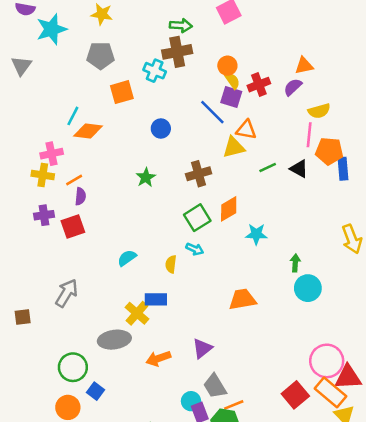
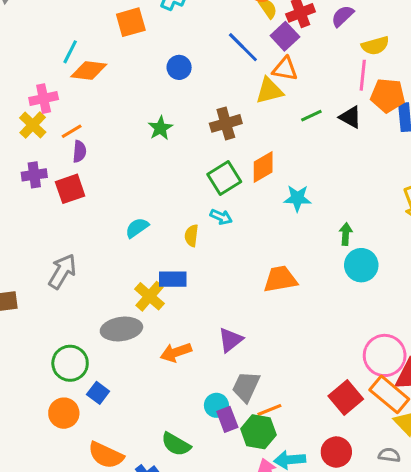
purple square: (231, 97) -> (285, 36), moved, turned 30
yellow cross: (43, 175) -> (33, 125), turned 35
gray trapezoid: (215, 386) -> (246, 387), turned 56

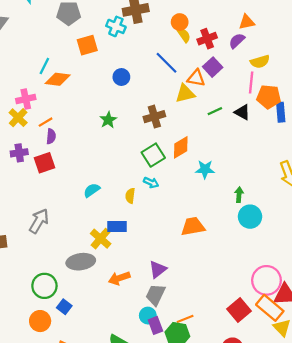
purple square: (285, 36) -> (213, 67), moved
gray trapezoid: (246, 387) -> (155, 295), moved

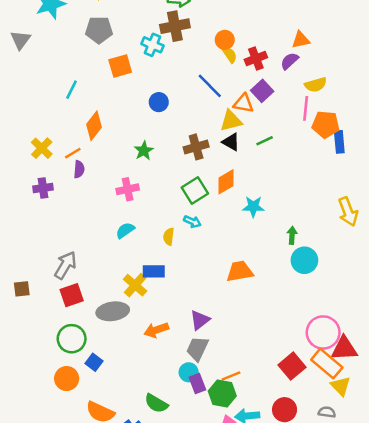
orange diamond: (58, 79) -> (94, 126), moved, turned -60
pink cross: (26, 99) -> (128, 189), moved
black triangle: (242, 112) -> (231, 142), moved
red square: (44, 163) -> (72, 295), moved

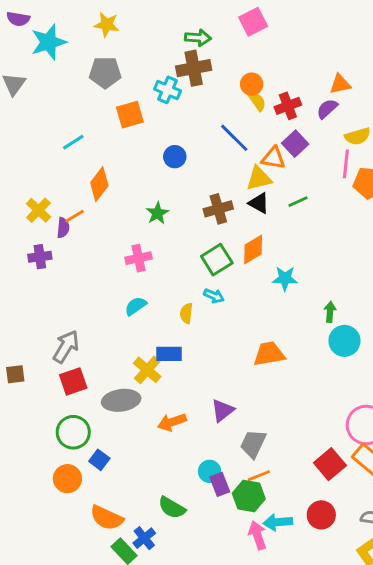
cyan line: (72, 90) -> (73, 142), turned 30
purple semicircle: (79, 169) -> (63, 228), moved
gray trapezoid: (197, 349) -> (253, 444), moved

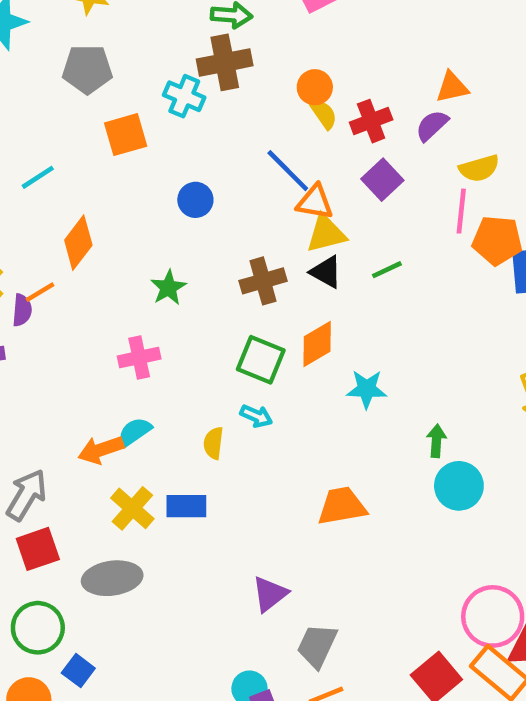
orange triangle: (273, 158) -> (315, 202), moved
green square: (217, 260) -> (261, 360), turned -36
yellow cross: (147, 370) -> (132, 508), moved
orange arrow: (172, 422) -> (101, 450), moved

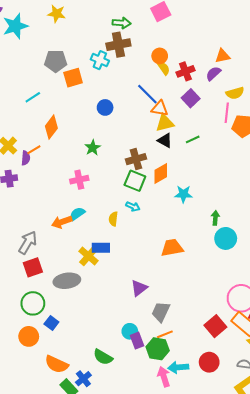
gray pentagon: (87, 69) -> (56, 61), moved
brown cross: (263, 281) -> (136, 159), moved
yellow cross: (132, 508) -> (89, 256), moved

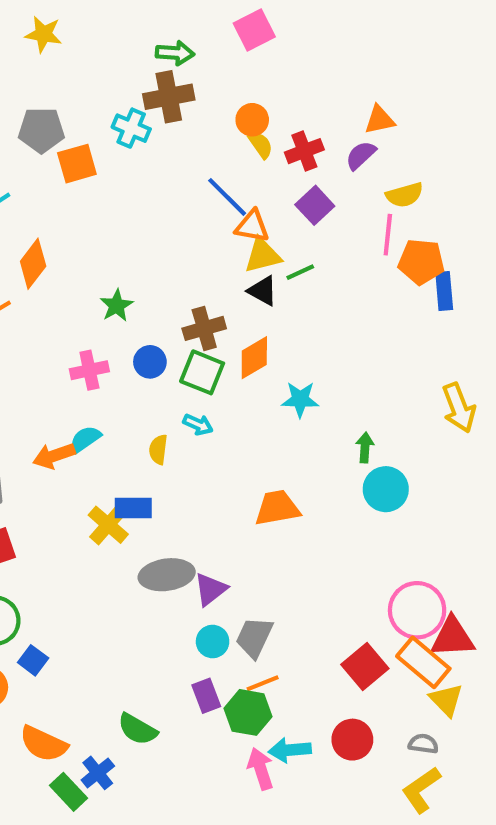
blue circle: (105, 107) -> (150, 362), moved
green line: (193, 139) -> (300, 272), moved
gray ellipse: (67, 281) -> (167, 575), moved
cyan circle: (130, 331) -> (213, 642), moved

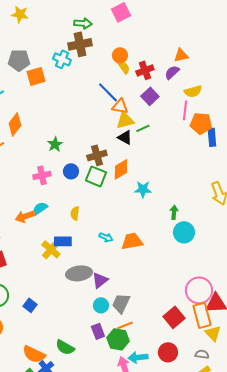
cyan arrow: (198, 424) -> (106, 237), moved
blue square: (33, 660) -> (30, 305), moved
orange rectangle: (423, 662) -> (202, 315), turned 35
orange semicircle: (43, 744) -> (34, 354), moved

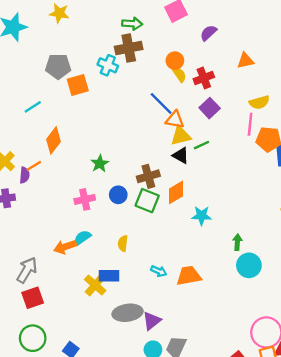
purple semicircle: (172, 72) -> (208, 33), moved

